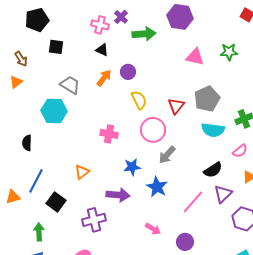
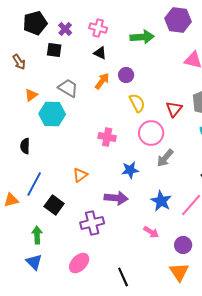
purple cross: (121, 17) -> (65, 29), moved
orange triangle: (16, 82) -> (31, 95), moved
blue star: (157, 187) -> (161, 201), moved

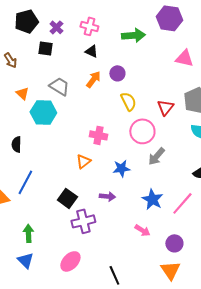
orange triangle: (31, 95) -> (22, 93), turned -40
orange triangle: (80, 175) -> (83, 161), moved
purple arrow: (116, 198) -> (107, 196), size x0.7
black square: (54, 205) -> (67, 198), moved

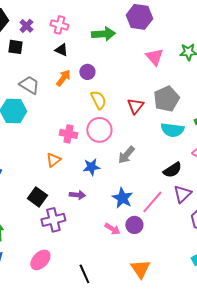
pink triangle: (184, 58) -> (154, 57), turned 36
pink circle: (142, 131) -> (99, 130), moved
purple circle: (174, 243) -> (134, 225), moved

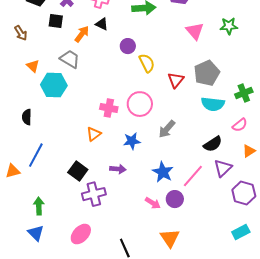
orange arrow: (63, 78) -> (82, 34), moved
yellow semicircle: (98, 100) -> (147, 63), moved
orange triangle: (140, 269) -> (170, 238), moved

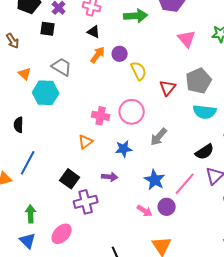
orange arrow: (82, 34) -> (98, 55), moved
pink ellipse: (81, 234) -> (62, 234), moved

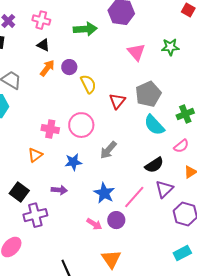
cyan semicircle: (205, 112) -> (154, 125), turned 40

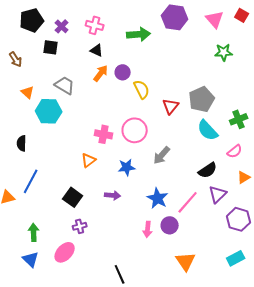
pink triangle: (136, 52) -> (215, 19), moved
purple cross: (35, 215) -> (80, 226), moved, size x0.6
pink arrow: (94, 224) -> (148, 229), turned 63
orange triangle: (111, 259) -> (186, 261), moved

